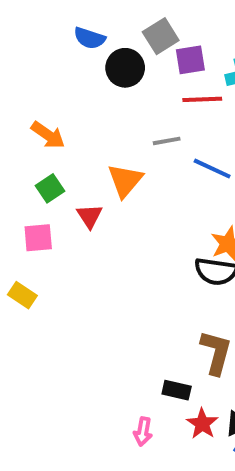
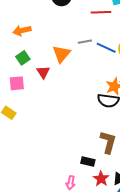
orange arrow: (48, 135) -> (22, 31), turned 132
gray line: (167, 141) -> (85, 42), moved

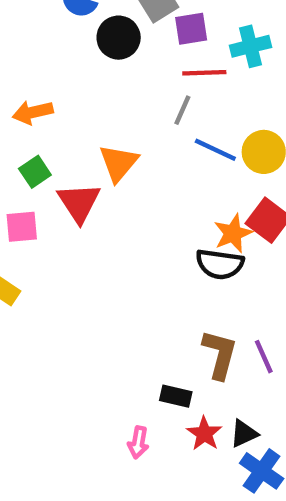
gray line: (85, 42) -> (182, 110), moved, turned -56
red triangle: (43, 72) -> (79, 203), size x1.5

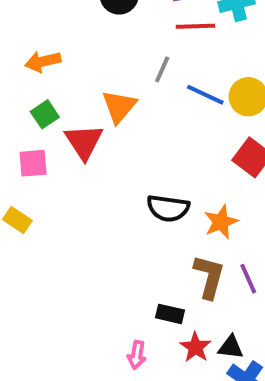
gray line: (182, 110) -> (162, 69), moved
orange star: (233, 233) -> (221, 222), moved
black semicircle: (220, 264) -> (168, 208), moved
black triangle: (244, 434) -> (231, 347), turned 32

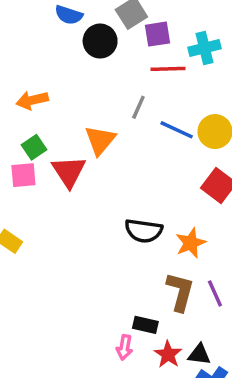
pink square: (33, 163) -> (23, 175), moved
pink arrow: (137, 355) -> (124, 347), moved

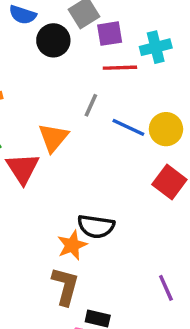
orange star: (191, 243) -> (72, 245), moved
brown L-shape: (180, 292) -> (65, 286), moved

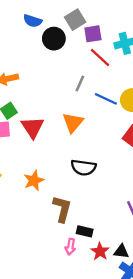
red line: (120, 68) -> (100, 57), turned 45
orange triangle: (53, 138) -> (73, 123), moved
orange star: (72, 245) -> (34, 180), moved

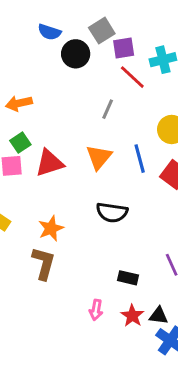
blue line: (106, 99) -> (140, 159), moved, turned 50
red triangle: (33, 127) -> (49, 163), turned 45
brown L-shape: (62, 209) -> (44, 263), moved
black rectangle: (85, 231) -> (128, 278), moved

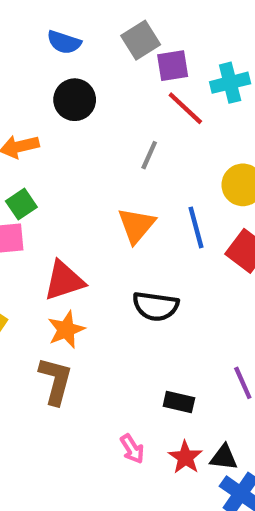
black circle: (76, 54) -> (75, 100), moved
red triangle: (49, 163) -> (64, 281), moved
pink arrow: (96, 310) -> (132, 449), turned -42

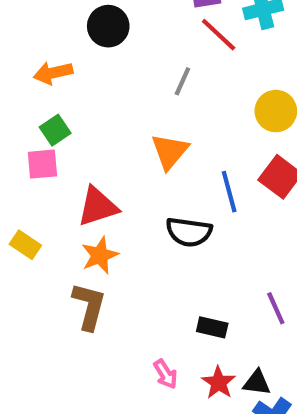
blue line: (196, 227) -> (229, 192), moved

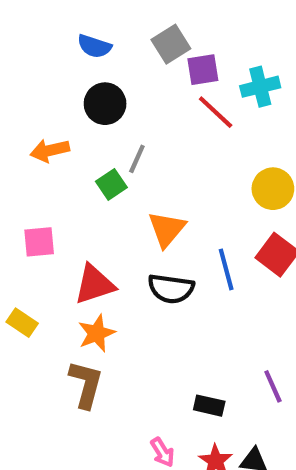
gray line: (182, 81) -> (137, 159), moved
green square: (55, 130) -> (111, 184), moved
black semicircle: (189, 232) -> (171, 289), moved

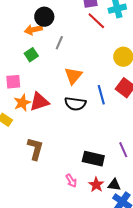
orange arrow: (50, 150) -> (33, 30), moved
green square: (111, 184) -> (31, 55), moved
orange star: (97, 333) -> (22, 103), moved
black rectangle: (209, 406) -> (93, 159), size x1.5

